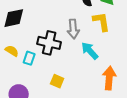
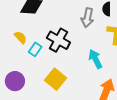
gray arrow: (73, 29) -> (87, 18), moved
yellow square: (57, 81) -> (56, 79), size x1.5

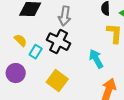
gray arrow: (87, 18) -> (65, 16), moved
purple circle: (15, 81) -> (16, 73), moved

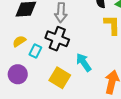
yellow semicircle: (20, 40) -> (19, 41), turned -72
cyan arrow: (96, 59) -> (84, 62), moved

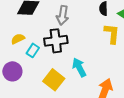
black cross: (57, 39) -> (56, 41), turned -35

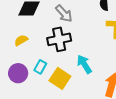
gray arrow: (63, 15) -> (64, 14), turned -48
cyan rectangle: (33, 50) -> (40, 67), moved

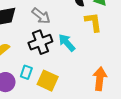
cyan arrow: (84, 64) -> (67, 43), moved

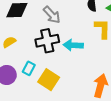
cyan arrow: (67, 43) -> (73, 45), turned -54

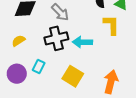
yellow square: (49, 80) -> (73, 76), moved

